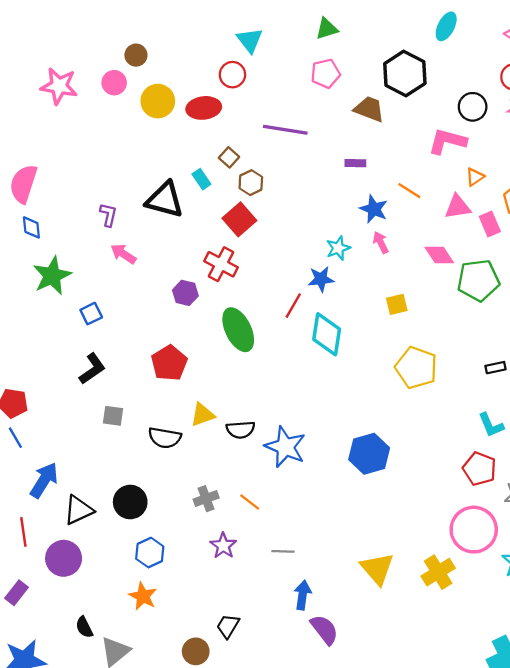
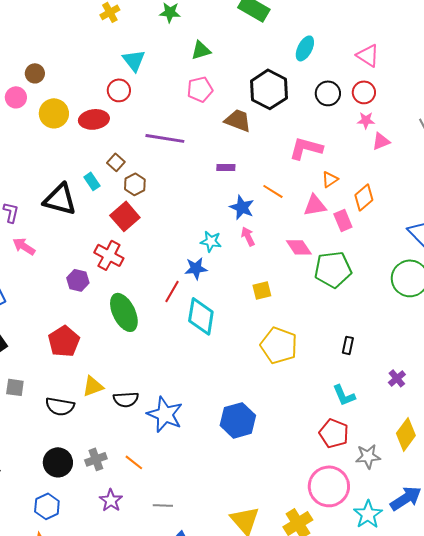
black circle: (473, 107) -> (328, 93), moved
cyan star: (338, 248) -> (211, 241), turned 30
black rectangle: (496, 368) -> (348, 345), turned -66
black circle: (130, 502) -> (58, 462), moved

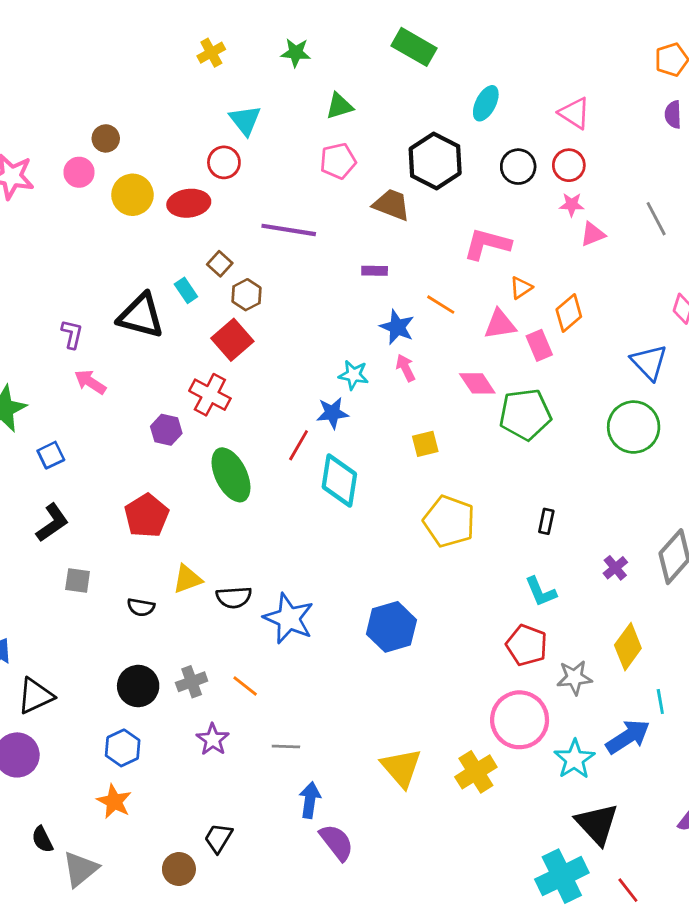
black semicircle: (60, 406) -> (141, 607), size x0.7

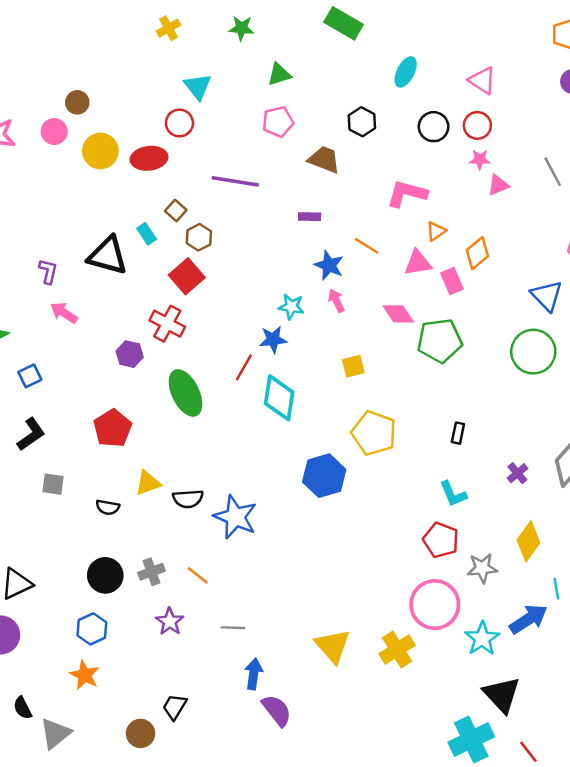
black hexagon: (435, 161) -> (362, 122), size x0.6
blue hexagon: (391, 627) -> (324, 476), moved

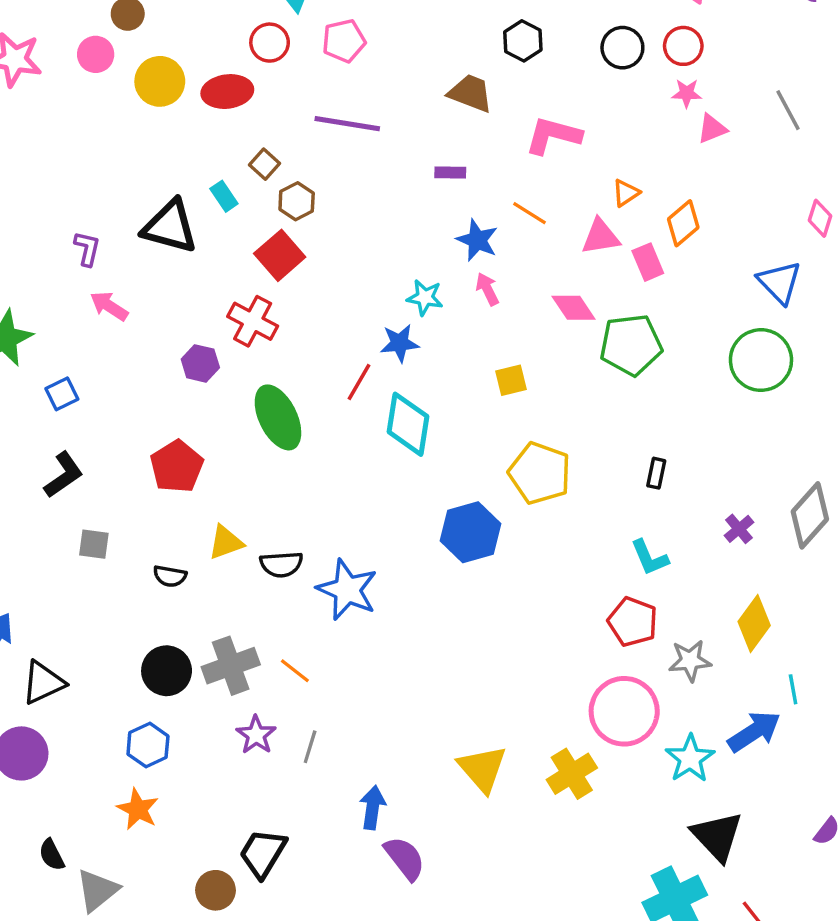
pink pentagon: (278, 122) -> (344, 41), moved
pink L-shape: (407, 194) -> (553, 135), moved
gray cross: (151, 572) -> (231, 666), size x1.5
gray line: (233, 628) -> (310, 747), moved, turned -75
black trapezoid: (175, 707) -> (263, 853), size x1.4

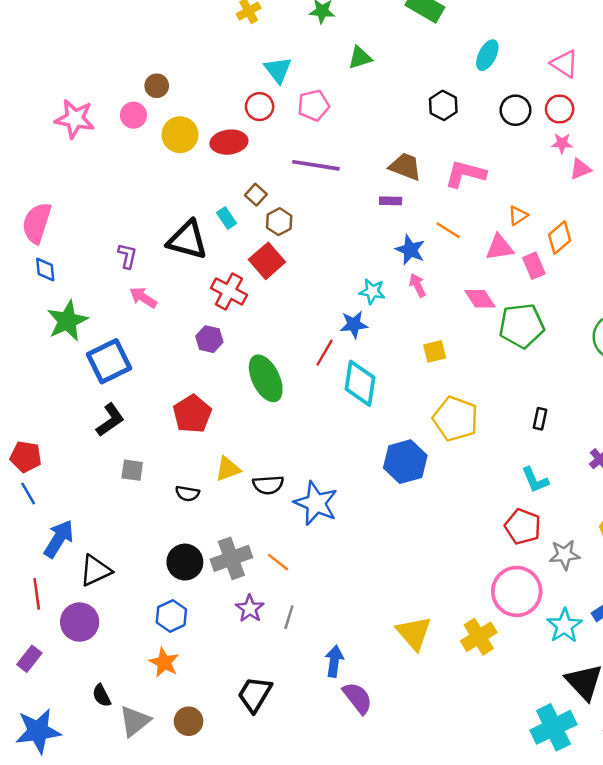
brown trapezoid: (470, 93) -> (405, 167), moved
red cross: (253, 321) -> (229, 291), moved
blue square: (62, 394) -> (109, 361), size x1.8
brown circle: (215, 890) -> (189, 721), moved

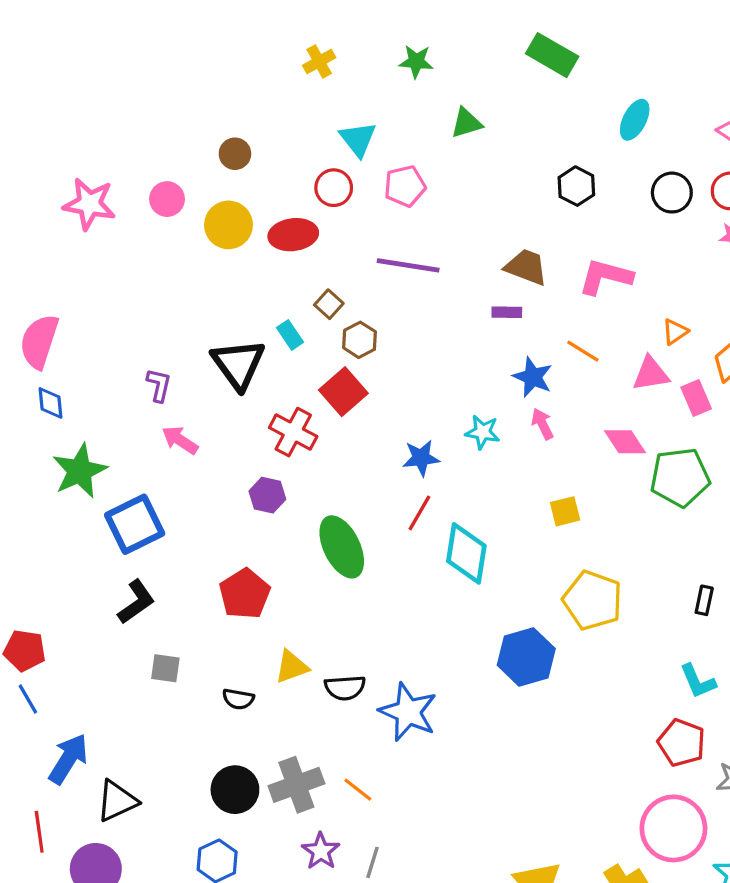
brown circle: (157, 86) -> (235, 154), moved
black triangle: (187, 240) -> (238, 364), turned 39
blue star: (354, 325) -> (421, 458), moved

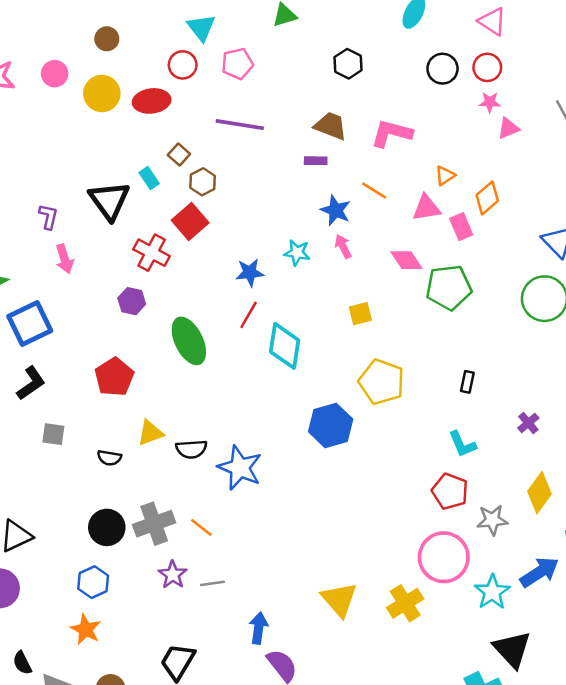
black hexagon: (576, 186) -> (348, 64), moved
pink arrow: (180, 440) -> (65, 259), turned -140
gray line: (373, 862) -> (212, 583), turned 65

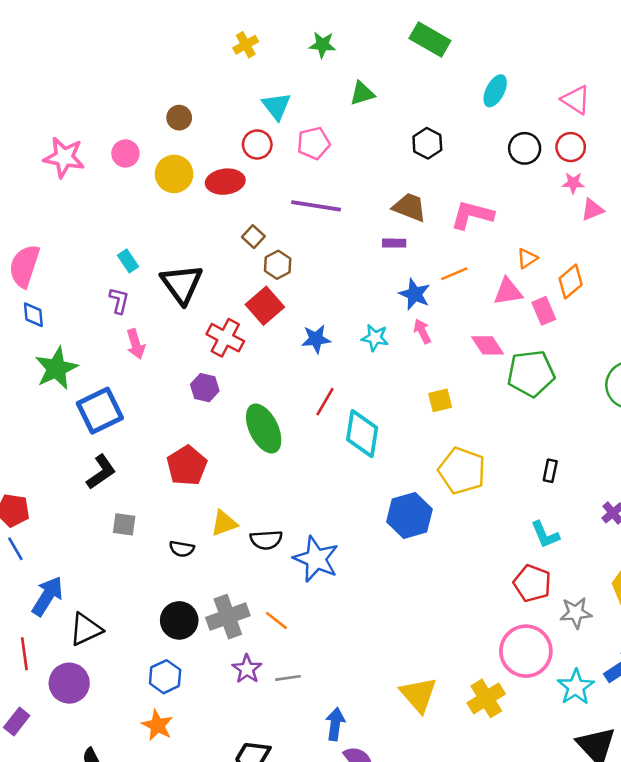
cyan rectangle: (149, 178) -> (128, 261), moved
orange line: (374, 190) -> (454, 274), turned -55
blue star: (250, 273) -> (316, 339), moved

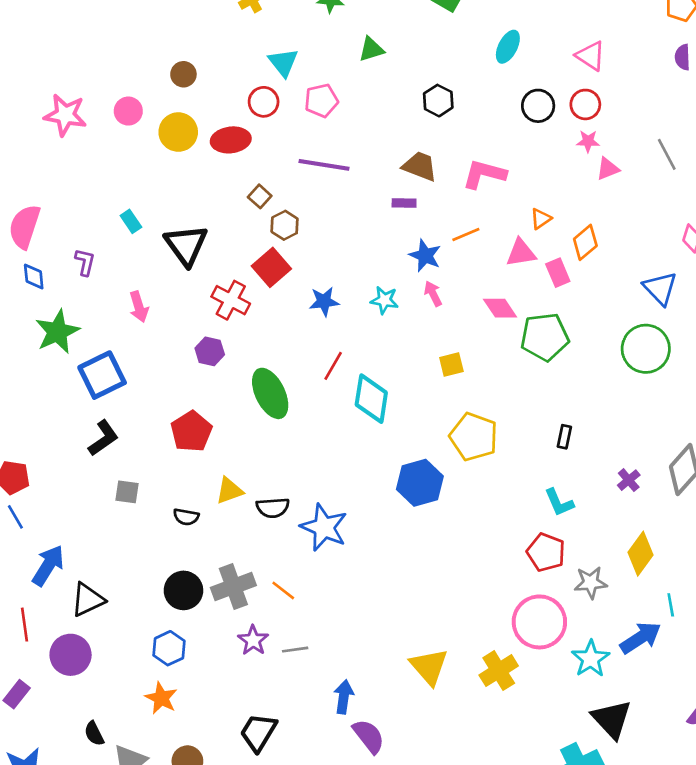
purple L-shape: (119, 301) -> (85, 262), moved

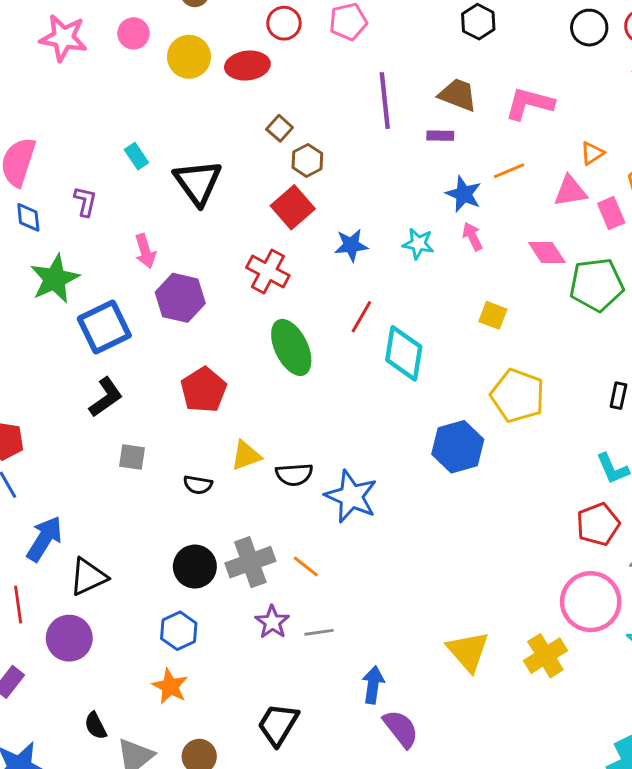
purple line: (324, 165) -> (385, 101), moved, turned 75
red cross: (231, 300) -> (268, 271), moved
purple hexagon: (210, 351) -> (180, 298), moved, size x1.5
yellow square: (451, 365) -> (493, 315), turned 35
red pentagon: (546, 552) -> (598, 524), turned 30

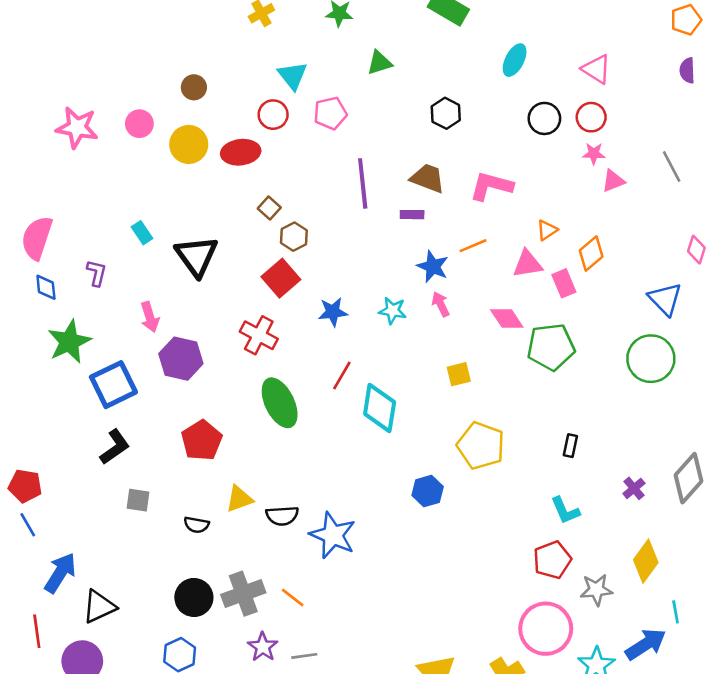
yellow square: (493, 315) -> (459, 374), turned -35
blue hexagon: (458, 447) -> (428, 491), size x0.7

